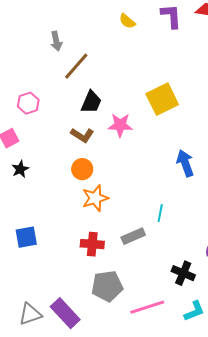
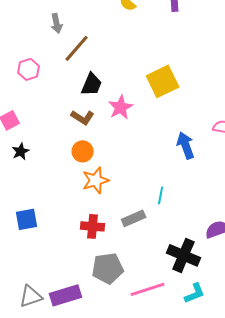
pink hexagon: (28, 103) -> (29, 69), moved
pink star: (120, 125) -> (121, 107), turned -30
black cross: (183, 273) -> (184, 255), size x1.4
purple rectangle: (65, 313) -> (66, 295), turned -64

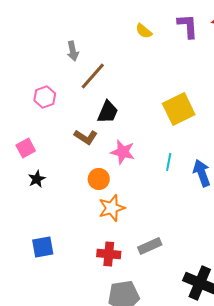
pink star: (121, 107) -> (123, 152), moved, turned -30
brown L-shape: (83, 117) -> (86, 137), moved
cyan line: (161, 195) -> (169, 162), moved

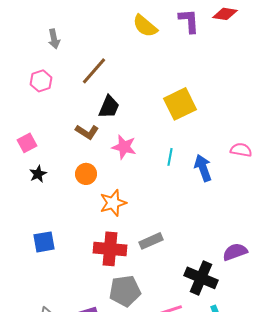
yellow semicircle: (144, 31) -> (145, 26), size x1.5
gray arrow: (73, 51) -> (54, 39), moved
pink hexagon: (45, 97) -> (41, 81), moved
orange circle: (99, 179) -> (86, 174), moved
red cross: (109, 254) -> (110, 249), size x1.4

